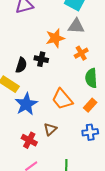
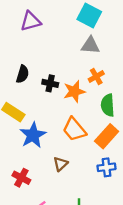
orange star: (55, 38) -> (74, 91), moved
black semicircle: (21, 65) -> (23, 74), moved
orange rectangle: (90, 105) -> (107, 136), size x1.5
red cross: (29, 140) -> (21, 178), moved

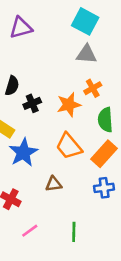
black cross: (50, 83) -> (32, 103), moved, turned -35
brown triangle: (61, 164) -> (54, 184), turned 35

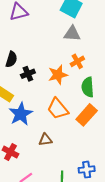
blue cross: (104, 188) -> (87, 170), moved

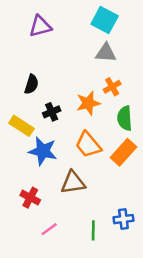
black cross: (28, 74) -> (52, 112), moved
blue star: (21, 114) -> (43, 151), turned -30
brown triangle: (45, 140) -> (73, 182), size x1.5

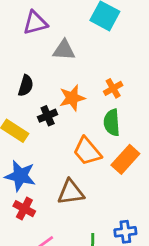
gray triangle: (106, 53) -> (64, 50), moved
orange star: (88, 103) -> (72, 98), moved
green semicircle: (125, 118) -> (112, 122), moved
blue star: (43, 151) -> (20, 176), moved

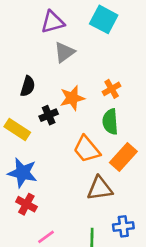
purple triangle: (35, 23) -> (53, 22), moved
gray triangle: (64, 50) -> (64, 52), turned -40
brown triangle: (71, 192) -> (100, 188), moved

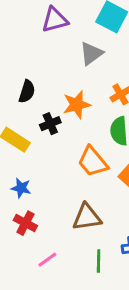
gray triangle: (64, 52) -> (91, 53), moved
blue star: (22, 173) -> (21, 188), size x0.6
brown triangle: (100, 188) -> (87, 217), moved

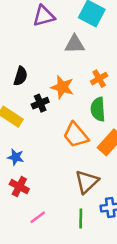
gray triangle: (91, 53) -> (75, 44), turned 35
orange star: (77, 105) -> (62, 87), turned 30
brown triangle: (87, 217) -> (87, 182), moved, turned -35

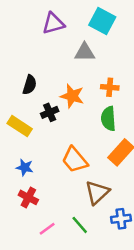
orange cross: (99, 79) -> (110, 87), turned 35
orange trapezoid: (76, 135) -> (75, 160), moved
green line: (81, 218) -> (80, 225), moved, turned -42

